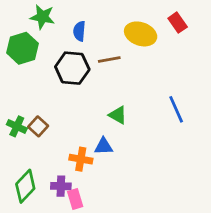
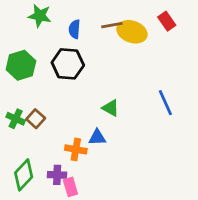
green hexagon: (22, 48) -> (21, 65), moved
brown line: (109, 60) -> (112, 25), moved

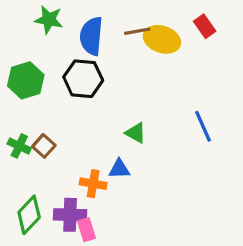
blue semicircle: (74, 29) -> (91, 36), size x1.6
purple cross: (57, 175) -> (70, 215), size x1.4

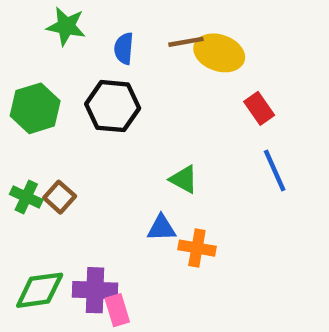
red rectangle: (205, 26) -> (259, 108), moved
blue semicircle: (91, 36) -> (124, 48), size x0.6
orange cross: (93, 184) -> (197, 248), moved
green diamond: (29, 215) -> (40, 290), turned 39

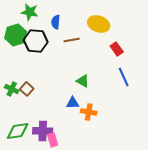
brown line: (186, 42) -> (72, 40), moved
black hexagon: (113, 106) -> (36, 41), moved
green hexagon: (35, 108) -> (16, 35), moved

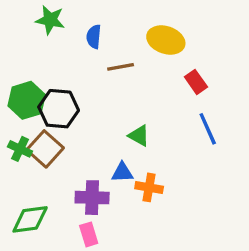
green hexagon: (16, 35) -> (27, 100), moved
black hexagon: (36, 41) -> (59, 109), moved
brown square: (27, 89) -> (45, 149), size x1.5
purple cross: (43, 131) -> (92, 198), moved

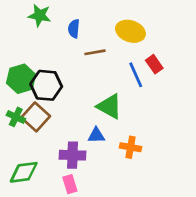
blue line: (208, 129) -> (136, 75), moved
green triangle: (139, 136) -> (109, 106), size x1.5
orange cross: (149, 187) -> (130, 147), moved

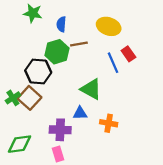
green hexagon: (21, 79) -> (57, 52), moved
green cross: (16, 117) -> (13, 98), turned 32

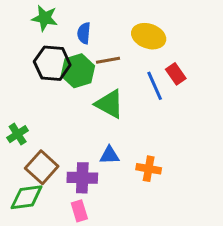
black hexagon: (38, 71) -> (52, 63), moved
green triangle: (91, 89) -> (109, 104), moved
brown square: (29, 98) -> (42, 167), moved

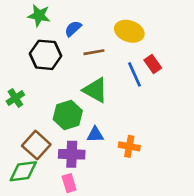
blue semicircle: (84, 33) -> (73, 29), turned 42
green hexagon: (78, 71) -> (68, 115), moved
green cross: (18, 134) -> (15, 98), moved

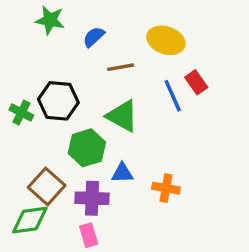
black hexagon: (46, 55) -> (58, 101), moved
green cross: (15, 98) -> (21, 113), moved, turned -30

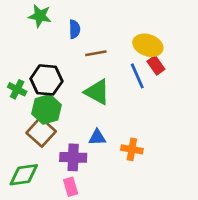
blue semicircle: (94, 37) -> (75, 29), turned 132
yellow ellipse: (166, 40) -> (148, 45), moved
green hexagon: (87, 148) -> (46, 109), moved
brown square: (47, 186) -> (41, 132), moved

